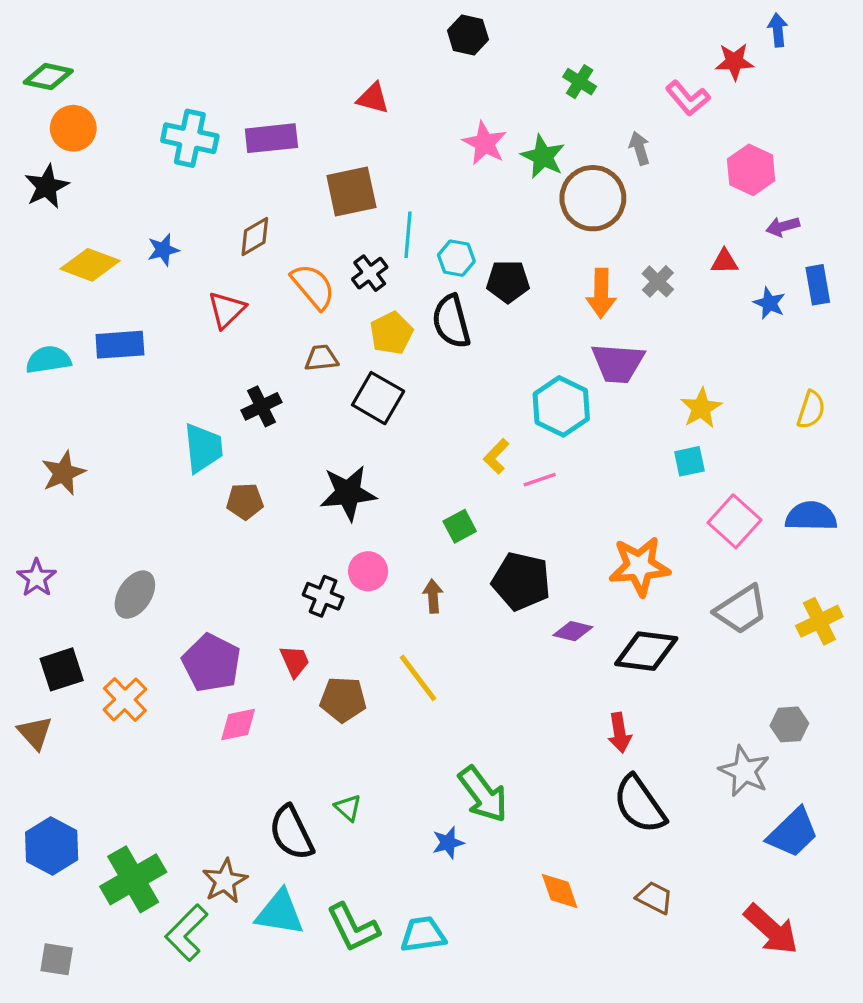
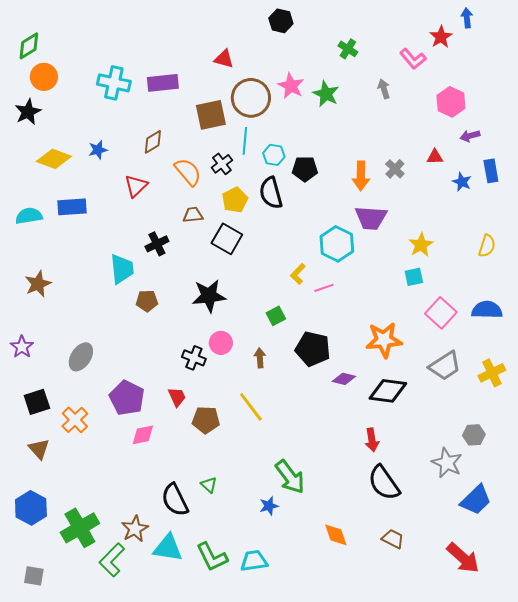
red star: (734, 62) -> (441, 37), turned -30
green diamond: (48, 77) -> (29, 46), turned -44
brown circle: (593, 198) -> (251, 98), moved
brown triangle: (35, 733) -> (39, 449), moved

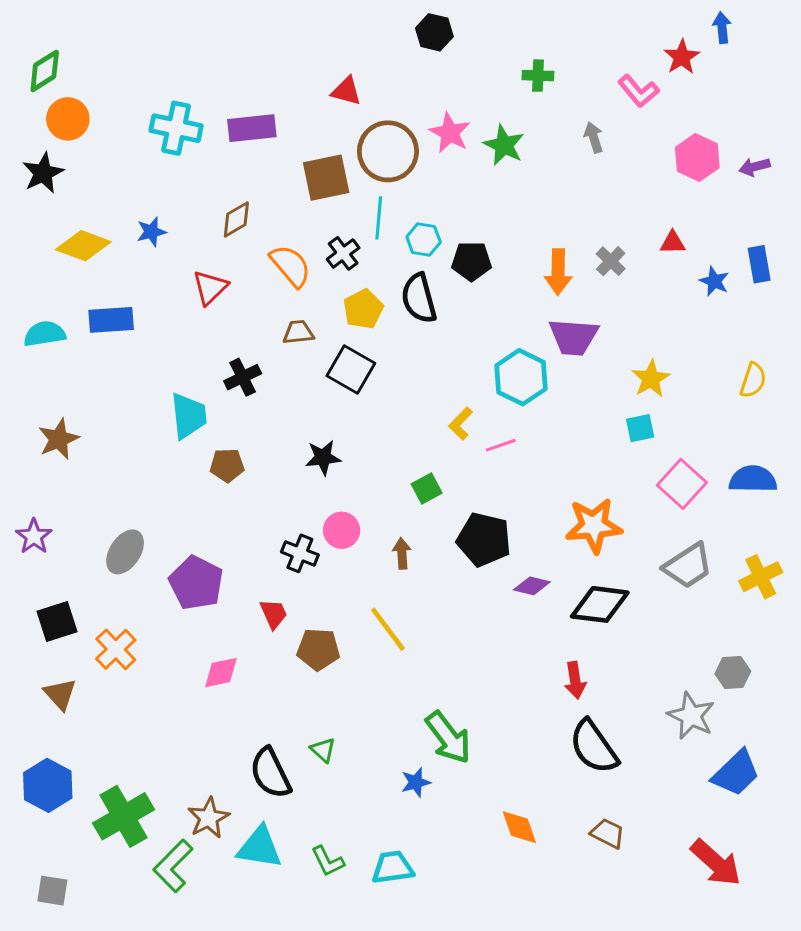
green cross: (348, 49) -> (538, 76), turned -30
purple arrow: (470, 136) -> (754, 167), moved
black star: (209, 296) -> (323, 458), size x0.7
purple pentagon: (127, 398) -> (196, 583), moved
green L-shape: (212, 557) -> (328, 861), size x0.7

